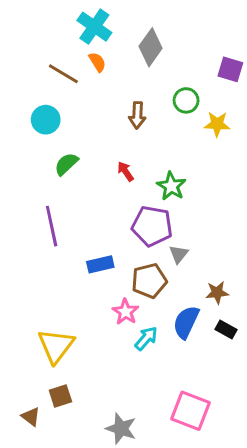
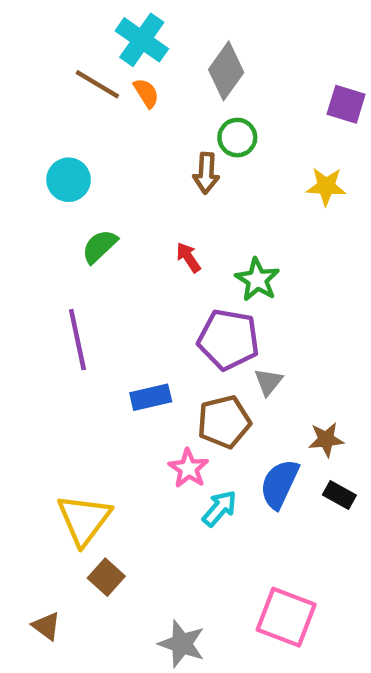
brown line: (63, 74) -> (97, 84), moved
green circle: (186, 100) -> (237, 138), moved
brown square: (60, 396) -> (106, 577), moved, turned -30

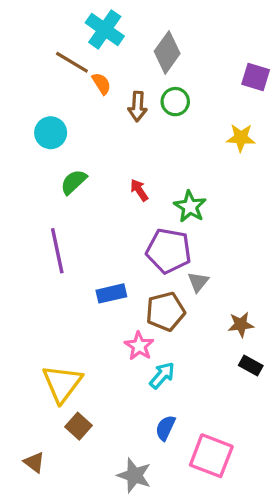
orange semicircle: (146, 93) -> (101, 84), moved
brown arrow: (206, 173) -> (138, 107), moved
blue semicircle: (279, 484) -> (165, 428), moved, size x0.7

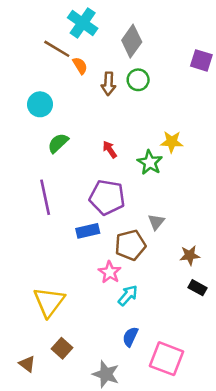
yellow star: (241, 138) -> (172, 142), moved
purple pentagon: (169, 251) -> (107, 197), moved
brown square: (79, 426) -> (62, 348), moved

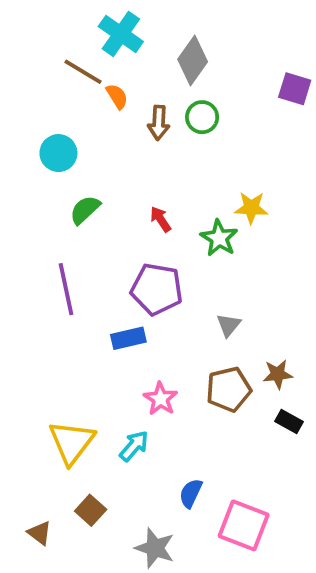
brown pentagon: (130, 245) -> (229, 389), moved
cyan arrow: (128, 295) -> (134, 446), moved

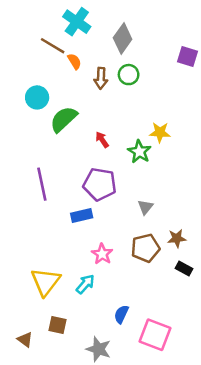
green semicircle: (85, 210) -> (64, 119), moved, size x1.4
brown square: (91, 510) -> (58, 325), turned -30

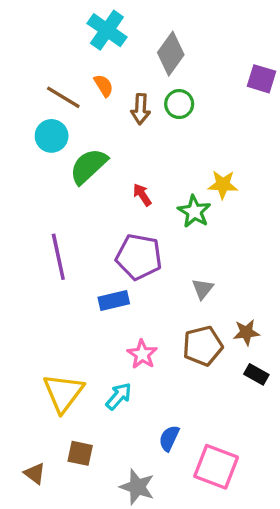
brown line: (53, 46) -> (63, 97), moved

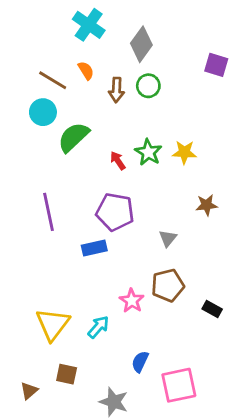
green star: (194, 211) -> (148, 152), moved
brown star: (246, 332) -> (207, 205), moved
pink star: (142, 354) -> (132, 301), moved
pink square: (216, 467) -> (179, 385), turned -33
brown triangle: (35, 473) -> (29, 391), turned 42

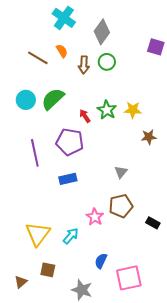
cyan circle: (43, 112) -> (26, 100), moved
brown star: (207, 205) -> (149, 137), moved
purple pentagon: (115, 212) -> (70, 142), moved

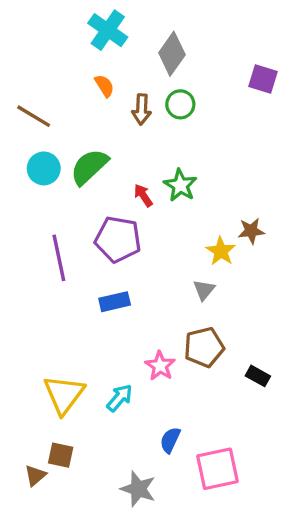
brown line: (38, 58) -> (34, 116), moved
yellow star: (133, 110) -> (221, 251), moved, turned 30
brown square: (48, 270) -> (61, 455), moved

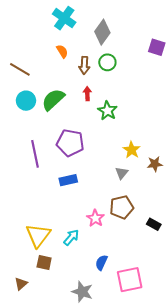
red arrow: (143, 195) -> (87, 94), moved, turned 32
brown star: (251, 231) -> (155, 164), moved
brown square: (61, 455) -> (44, 263), moved

